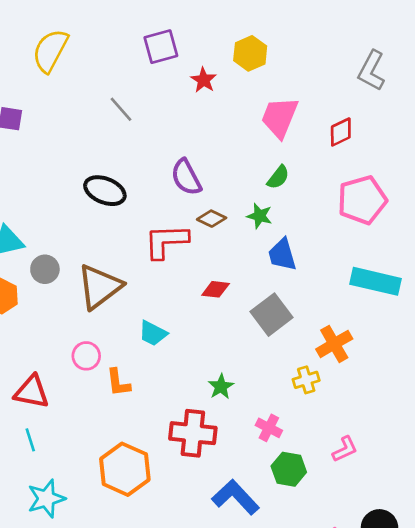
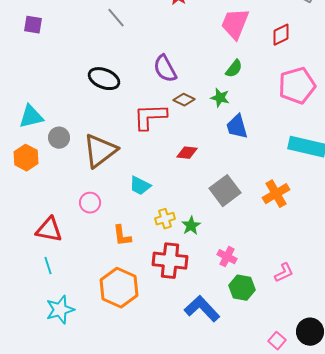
gray square: (272, 315) -> (225, 191), moved
yellow cross: (306, 380) -> (165, 219), moved
orange L-shape: (118, 383) -> (122, 236), moved

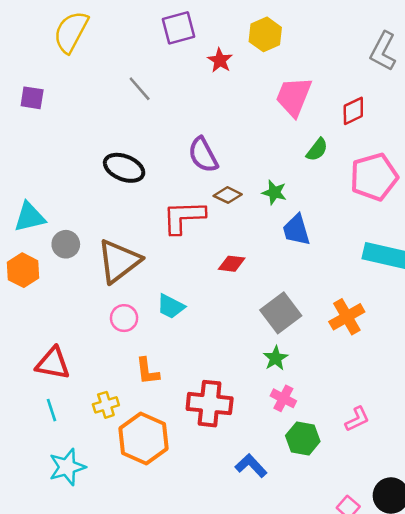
green semicircle: (234, 69) -> (317, 150), moved
pink circle: (90, 203) -> (124, 318), moved
yellow cross: (165, 219) -> (106, 405), moved
green star: (191, 226) -> (276, 358), moved
blue L-shape: (202, 309) -> (251, 466), size x0.7

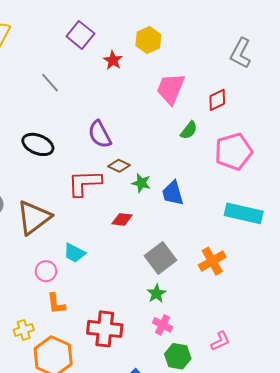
purple square: (178, 28) -> (80, 35), turned -36
green star: (274, 192) -> (141, 183), moved
pink circle: (124, 318) -> (46, 271), moved

